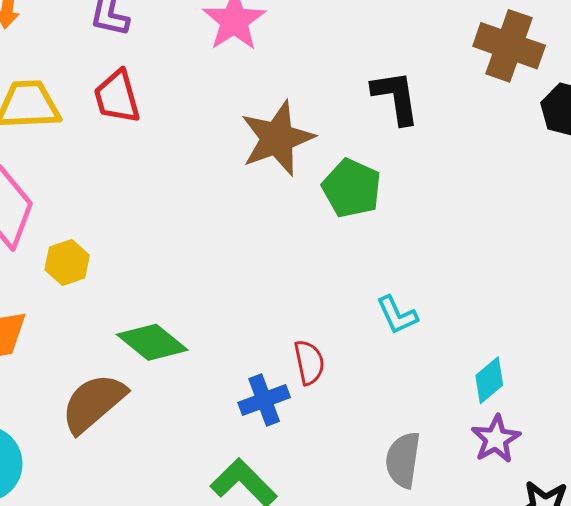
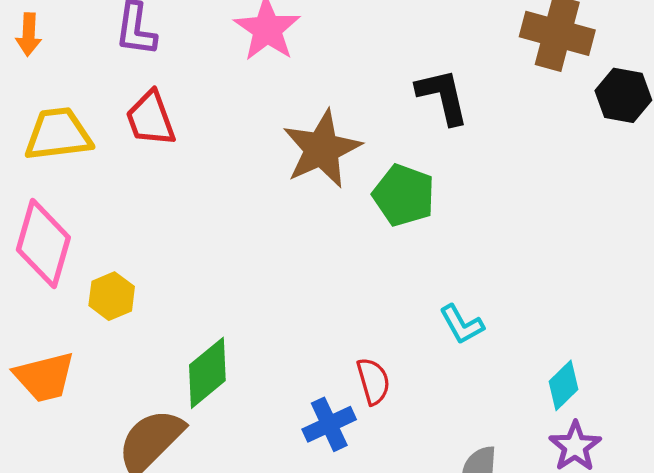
green diamond: (152, 342) -> (207, 373), turned -74

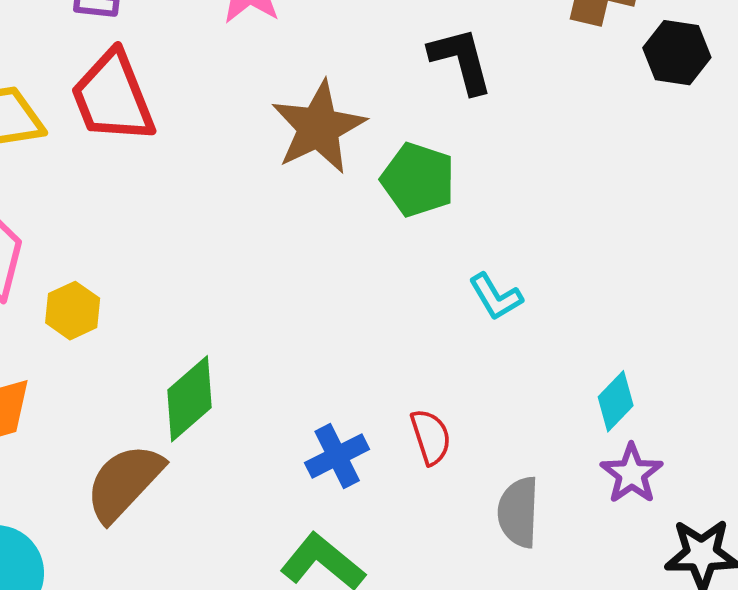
red trapezoid: (151, 118) -> (113, 97), size x1.4
cyan L-shape: (462, 324) -> (496, 297), moved
red semicircle: (373, 381) -> (431, 437), moved

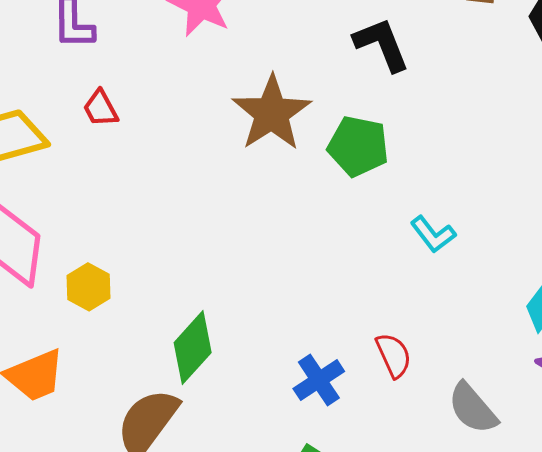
red trapezoid: (113, 97) -> (101, 108), size x0.5
gray semicircle: (518, 512) -> (473, 408), turned -36

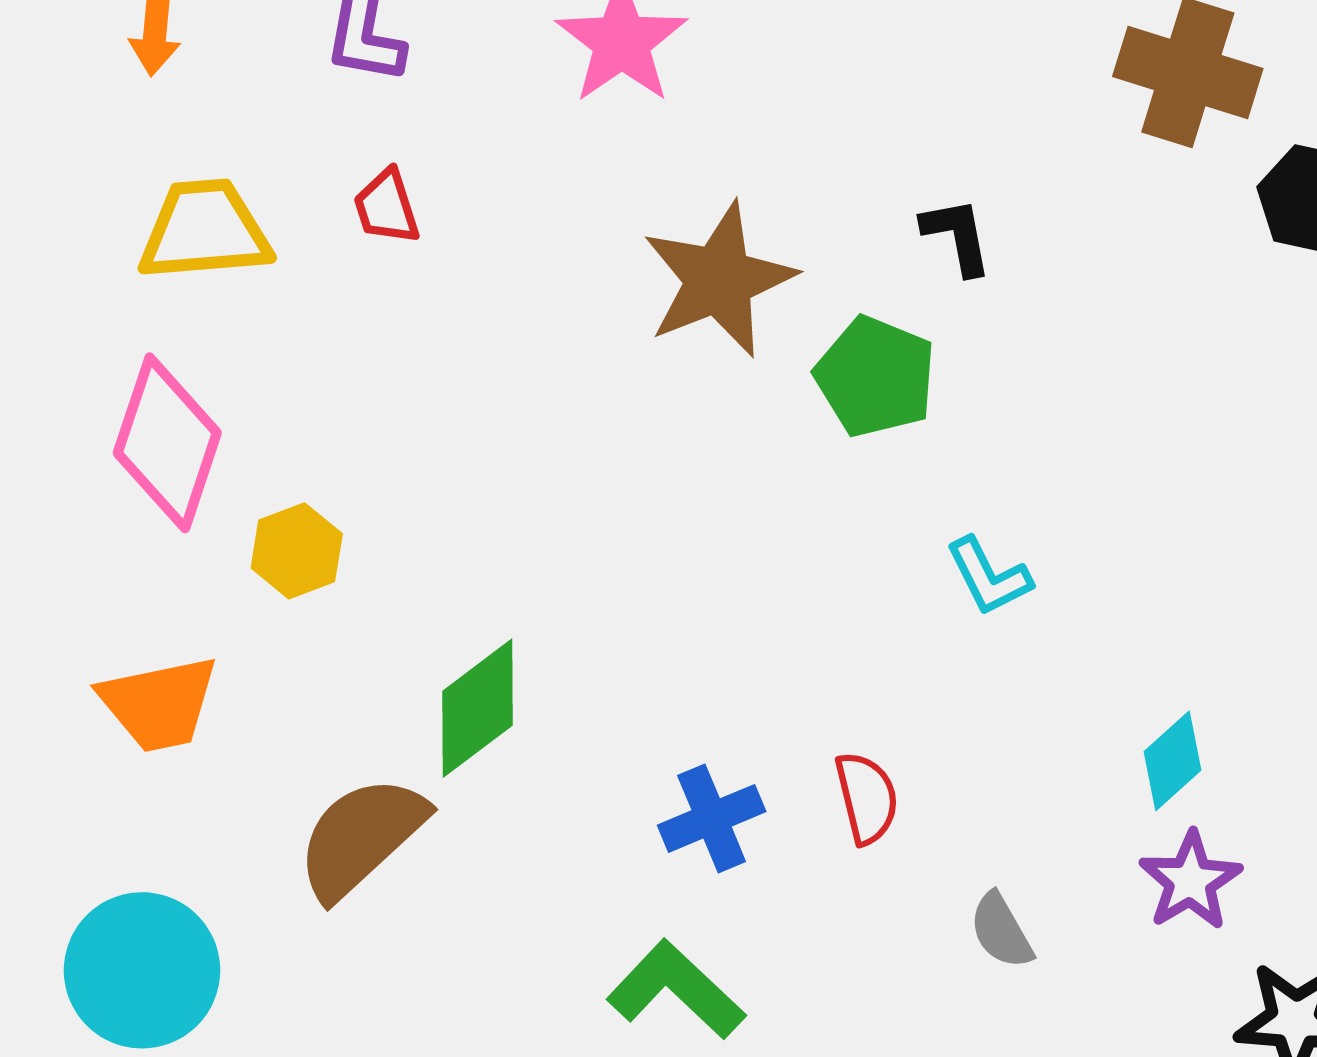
black L-shape: (382, 44) -> (957, 236), moved, size x0.7
gray semicircle: (473, 408) -> (1001, 931), size x0.7

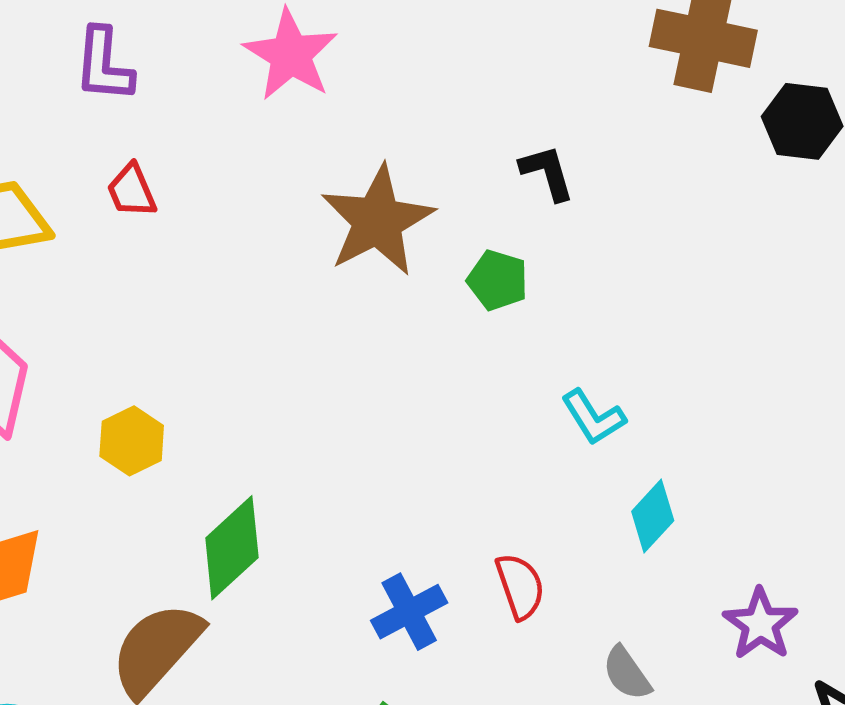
green pentagon: (875, 377) -> (498, 280), size x0.7
yellow hexagon: (297, 551) -> (132, 441), moved
cyan diamond: (1173, 761) -> (653, 516), moved

